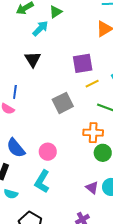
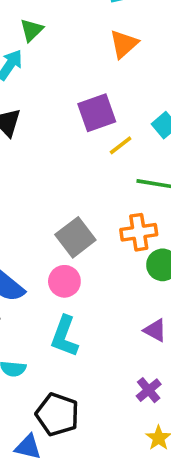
gray square: (63, 103) -> (75, 237), moved

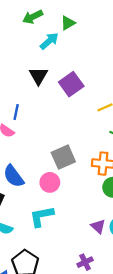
purple square: (97, 113) -> (71, 84), moved, turned -30
cyan L-shape: (64, 336) -> (41, 216), turned 45

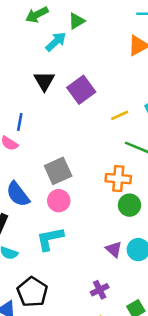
gray square: (63, 157) -> (58, 171), moved

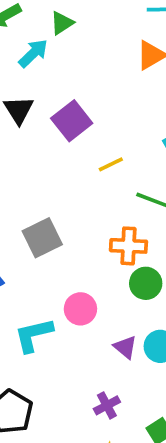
yellow line: (120, 115) -> (111, 164), moved
pink circle: (59, 201) -> (80, 309), moved

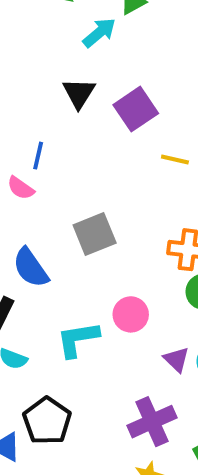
yellow line: (111, 164) -> (175, 160), turned 35
purple cross: (107, 405) -> (152, 422), size x1.6

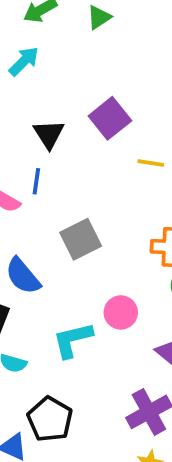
cyan arrow: (99, 33) -> (24, 61), moved
black triangle: (79, 93) -> (49, 134), moved
blue line: (38, 156) -> (36, 181), moved

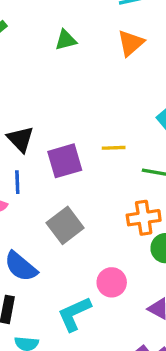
green triangle: (99, 17) -> (66, 40), moved, turned 30
purple square: (110, 118) -> (65, 161), moved, turned 33

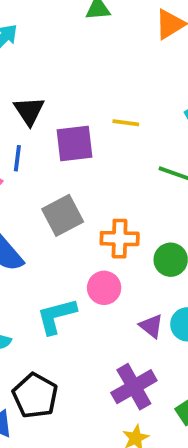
yellow line: (114, 148) -> (126, 123), moved
orange cross: (144, 218) -> (120, 239), moved

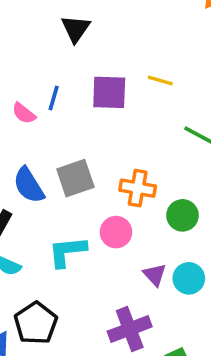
black triangle: (29, 111) -> (76, 29), moved
gray square: (63, 215) -> (75, 178), moved

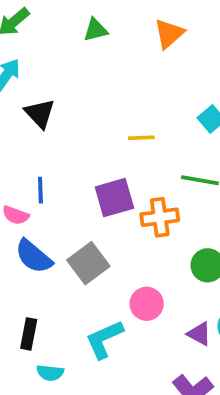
purple square: (109, 92) -> (114, 198), moved
blue semicircle: (29, 185) -> (34, 256), moved
orange cross: (138, 188) -> (160, 217), moved

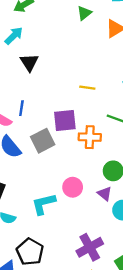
green triangle: (96, 30) -> (84, 13), moved, turned -35
gray square: (88, 263) -> (43, 141), moved
purple triangle: (199, 334) -> (105, 194), moved

